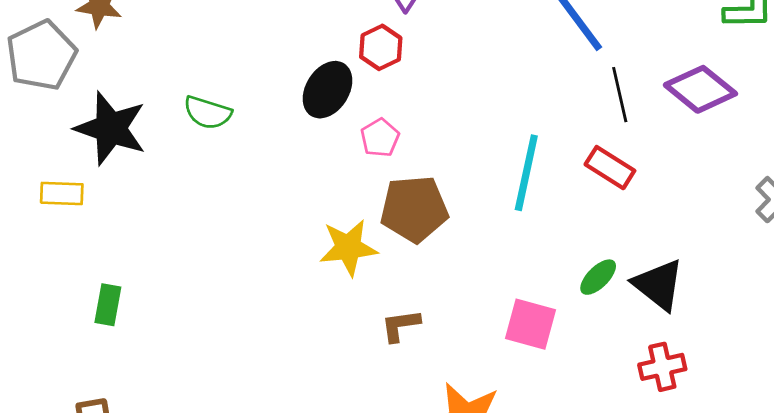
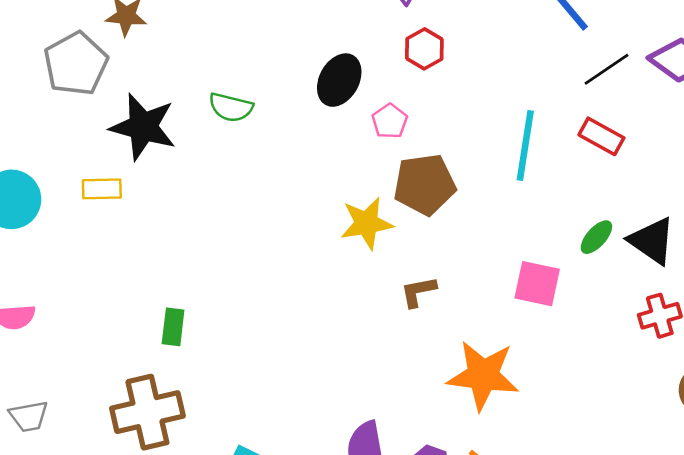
red hexagon: (381, 47) -> (424, 49), moved
black line: (620, 95) -> (606, 69), turned 72
green rectangle: (108, 305) -> (173, 327), moved

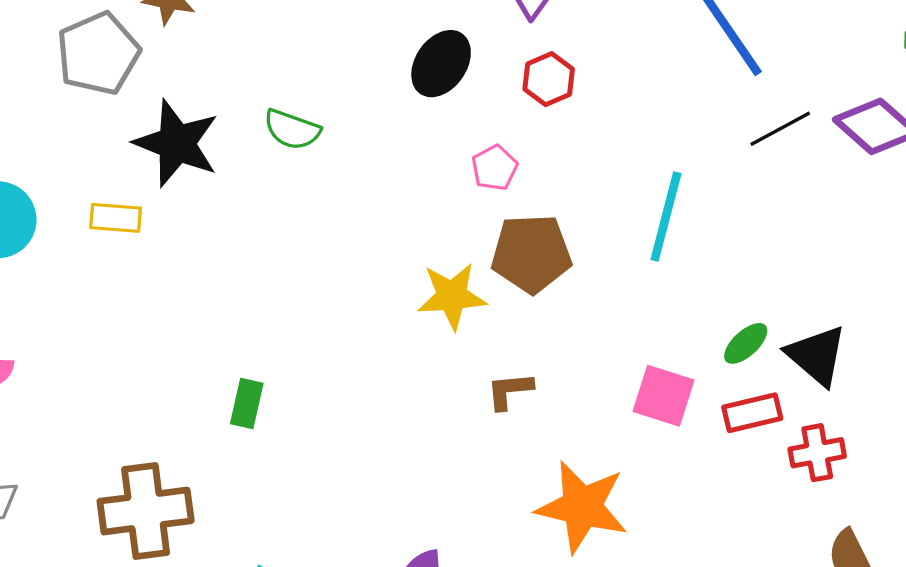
black ellipse: (339, 80) -> (441, 64), moved
red rectangle: (601, 136) -> (752, 413), moved, turned -48
green rectangle: (173, 327) -> (247, 404), moved

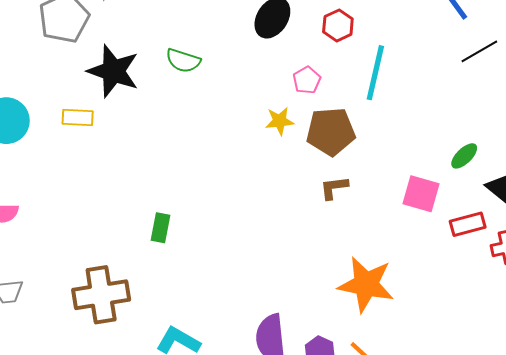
cyan line: (666, 216) -> (375, 73), moved
yellow star: (452, 296) -> (280, 121), moved, size x0.7
green ellipse: (746, 343) -> (464, 156), moved
brown L-shape: (510, 391) -> (334, 188), moved
pink square: (663, 396) -> (421, 194), moved

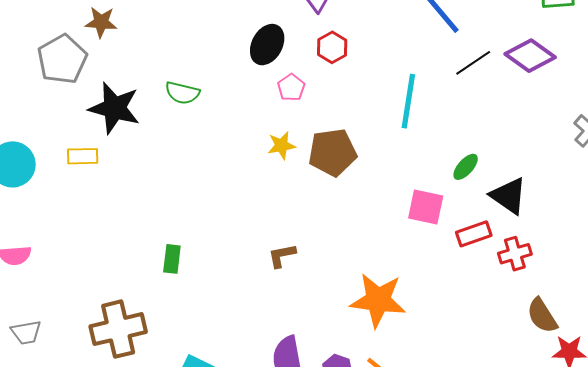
cyan line: (375, 73) -> (408, 101), moved
pink pentagon: (307, 80) -> (291, 87), moved
brown L-shape: (334, 188) -> (282, 256), moved

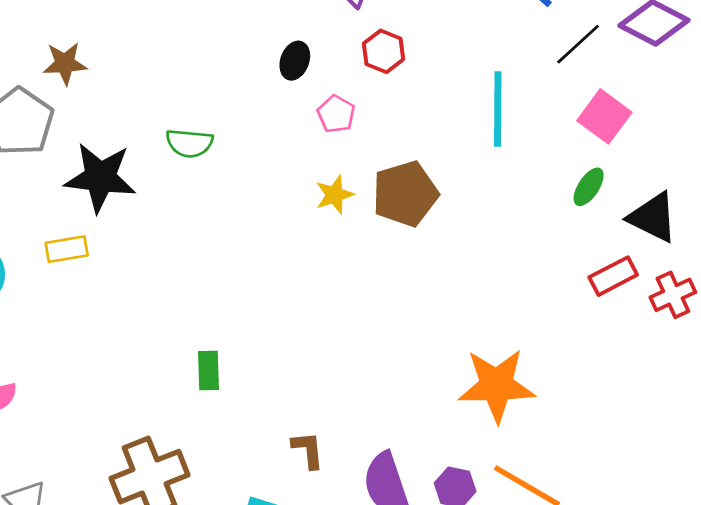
black ellipse: (267, 45) -> (295, 61), size x0.7
pink square: (426, 207) -> (604, 116), moved, turned 33
brown L-shape: (282, 256) -> (308, 450), moved, turned 104

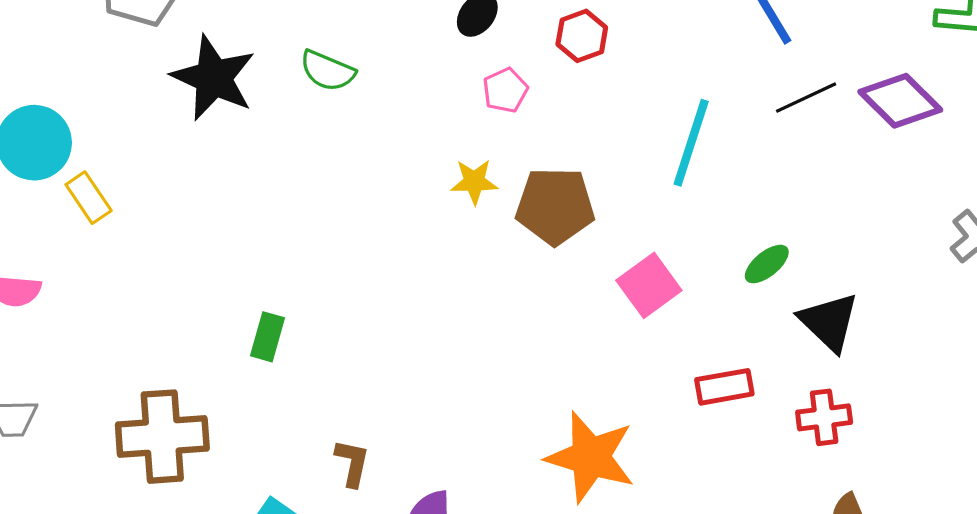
pink square: (604, 116) -> (649, 285), moved
yellow rectangle: (67, 249) -> (89, 198), moved, turned 48
red rectangle: (613, 276) -> (724, 387), moved

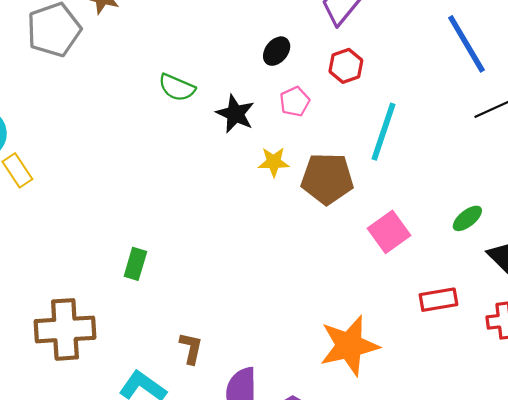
black star: (213, 78) -> (235, 114), moved, size x0.7
cyan line: (691, 143) -> (384, 132), moved
orange star: (591, 457) -> (349, 346), turned -30

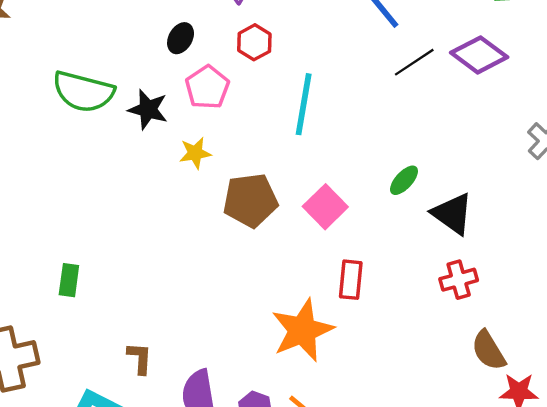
green semicircle: (177, 88) -> (83, 92), size x1.6
pink pentagon: (295, 102) -> (207, 87), size x1.4
brown pentagon: (327, 179) -> (250, 200), moved
red rectangle: (438, 300) -> (351, 280), moved, turned -66

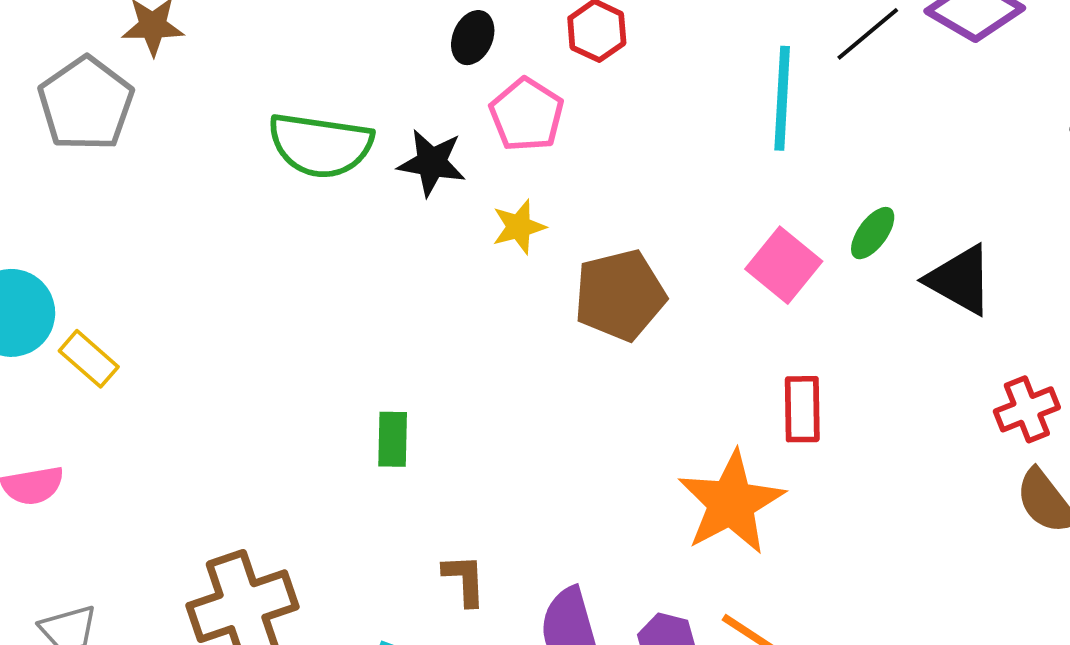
cyan line: (304, 104) -> (782, 98), moved
pink square: (325, 207) -> (784, 265), moved
green rectangle: (69, 280) -> (393, 439), moved
red cross: (459, 280) -> (1027, 409), moved

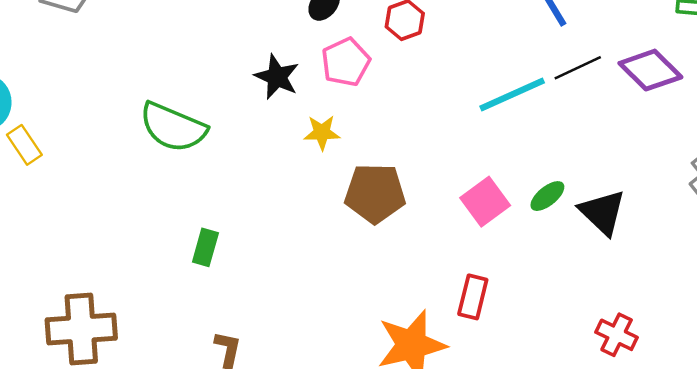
cyan line: (782, 98) -> (512, 95), turned 48
green semicircle: (320, 145) -> (173, 127), moved
black triangle: (960, 280) -> (602, 212), moved
red cross: (1027, 409) -> (617, 335), turned 33

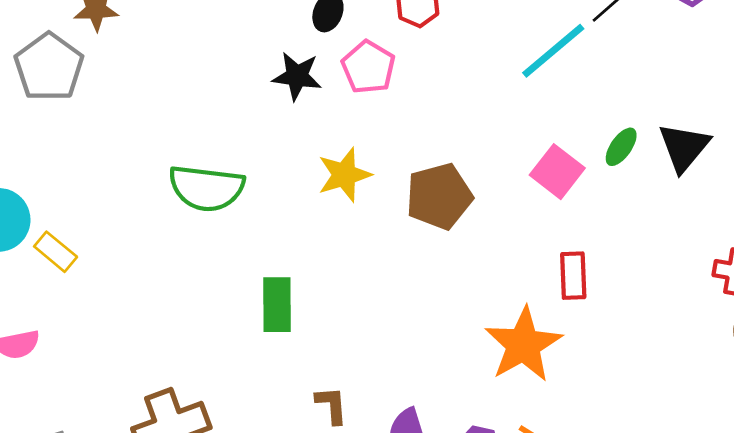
black star: (277, 77) -> (297, 76), moved
yellow star: (322, 133) -> (344, 175), moved, size x1.4
black triangle: (602, 212) -> (684, 147), turned 42
green rectangle: (205, 247) -> (277, 305), size x1.4

